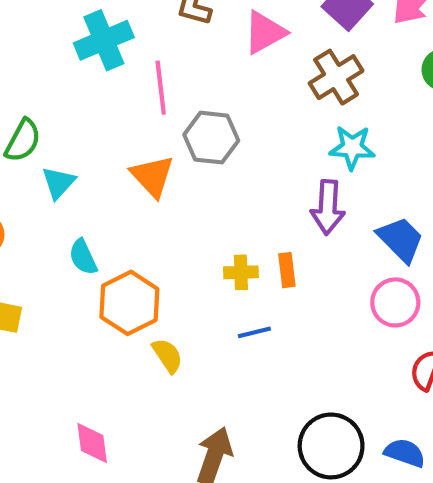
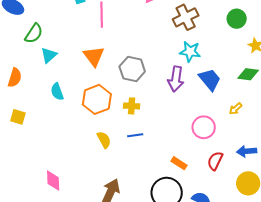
gray hexagon: (211, 138) -> (132, 69), moved
blue trapezoid: (401, 239) -> (210, 80), moved
orange rectangle: (287, 270) -> (179, 163), moved, turned -56
orange hexagon: (129, 303) -> (97, 99), moved
yellow semicircle: (167, 356) -> (104, 140), moved

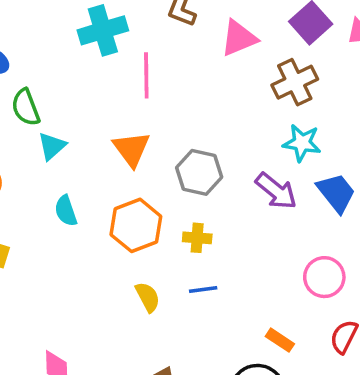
green semicircle: (34, 33) -> (26, 107), turned 125
purple arrow: (176, 79) -> (276, 191), turned -60

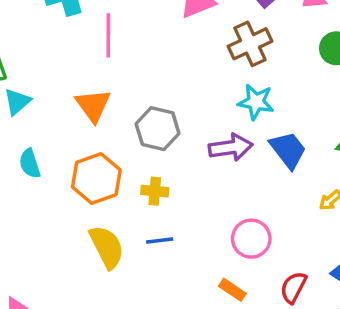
purple arrow: (276, 191) -> (231, 147), turned -48
pink circle: (324, 277) -> (251, 239), moved
yellow semicircle: (148, 297) -> (107, 247), size x1.5

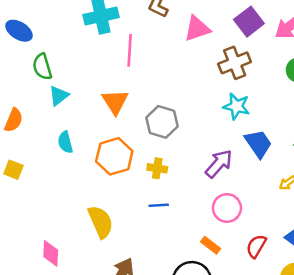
purple arrow: (231, 147) -> (219, 164), moved, turned -44
yellow semicircle: (107, 247) -> (101, 222), moved

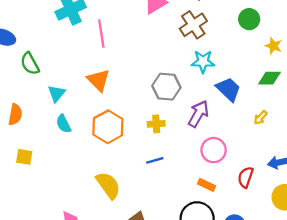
cyan triangle: (59, 96) -> (57, 93), moved
gray hexagon: (162, 122) -> (166, 87), moved
yellow cross: (157, 168) -> (156, 124), moved

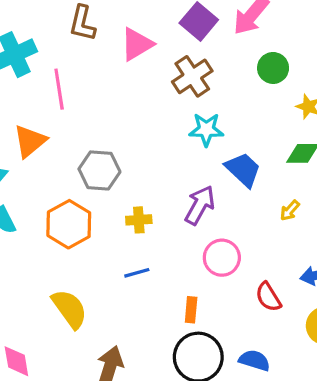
orange triangle: (99, 80) -> (30, 141), moved, turned 35
gray hexagon: (166, 87) -> (99, 170), moved
red semicircle: (246, 177) -> (268, 297), turned -50
orange rectangle: (206, 185) -> (191, 310), moved, turned 70

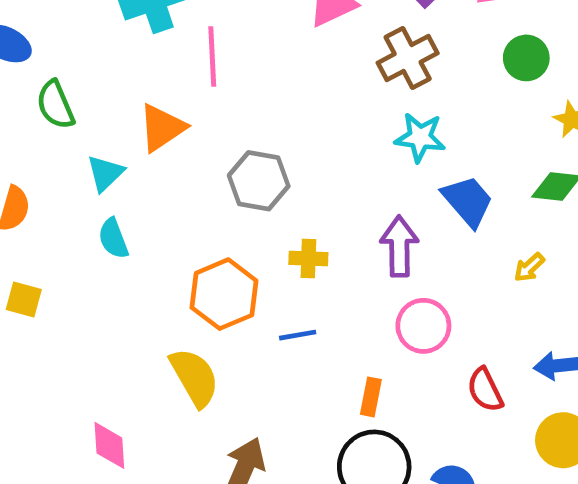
purple arrow: (200, 205) -> (399, 246), turned -36
orange hexagon: (69, 224) -> (224, 294), moved

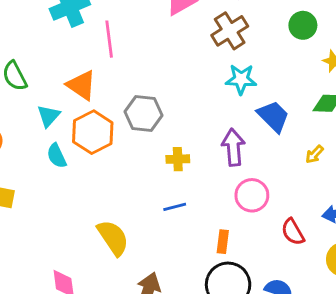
orange triangle: (162, 128) -> (81, 85), turned -48
orange hexagon: (224, 294) -> (93, 132), moved

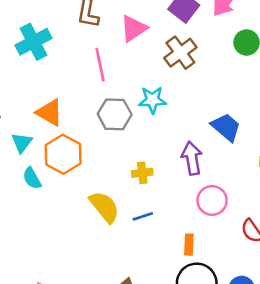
pink line: (109, 39) -> (100, 65), moved
cyan star: (241, 79) -> (152, 100), moved
gray hexagon: (144, 113) -> (115, 114), moved
yellow semicircle: (113, 238) -> (104, 207), moved

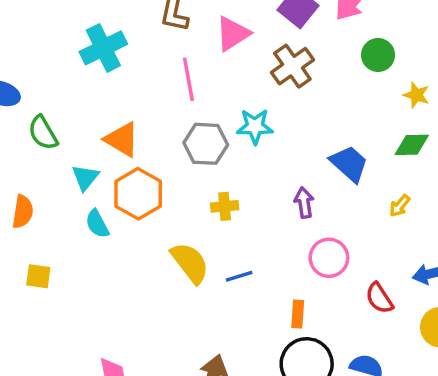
purple arrow: (192, 158) -> (304, 203), size x0.7
yellow cross: (142, 173) -> (225, 206), moved

